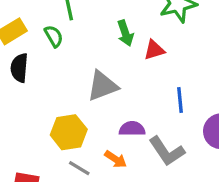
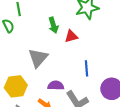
gray triangle: (102, 86) -> (38, 58), turned -30

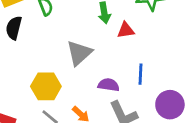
purple semicircle: (56, 85) -> (109, 85), moved

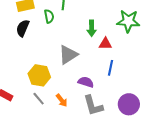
blue line: (141, 74) -> (110, 68), moved

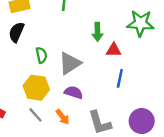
green semicircle: (49, 16) -> (41, 55), moved
purple semicircle: (86, 82) -> (74, 92), moved

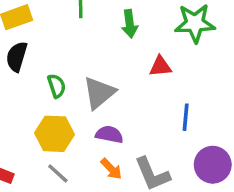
green arrow: (97, 32) -> (130, 24), moved
blue line: (120, 78) -> (186, 117), moved
orange arrow: (63, 117) -> (111, 169), moved

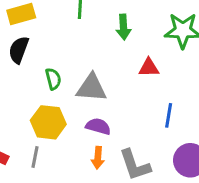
gray triangle: (99, 93) -> (92, 88), turned 40
orange arrow: (111, 169) -> (98, 158), turned 45
gray line: (58, 173) -> (35, 157), moved, turned 55

